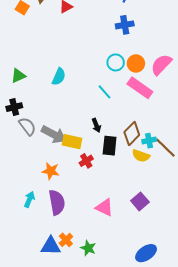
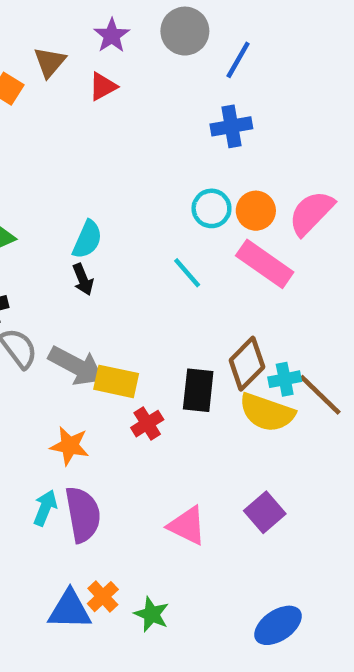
black arrow: (96, 125) -> (83, 279), moved
yellow semicircle: (141, 156) -> (267, 412), size x1.4
cyan arrow: (29, 199) -> (45, 508), moved

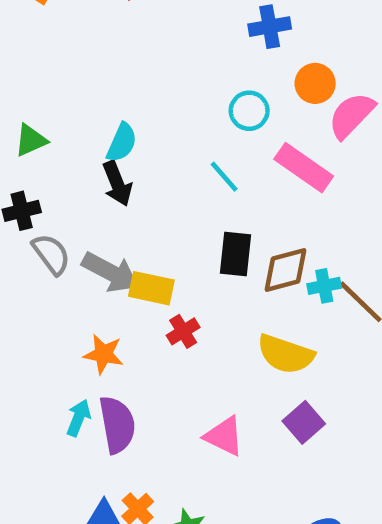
orange circle: (256, 211) -> (315, 83), moved
black arrow: (83, 279) -> (117, 184), size x1.4
brown diamond: (247, 364) -> (286, 270), turned 30
black rectangle: (198, 390) -> (235, 254), moved
yellow semicircle: (267, 412) -> (286, 354), moved

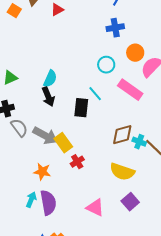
black rectangle: (235, 254) -> (81, 108), moved
cyan cross: (324, 286) -> (139, 142), turned 32
yellow rectangle: (151, 288) -> (63, 143), turned 42

